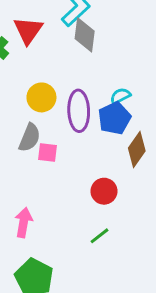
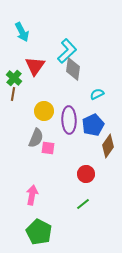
cyan semicircle: (120, 96) -> (97, 94), moved

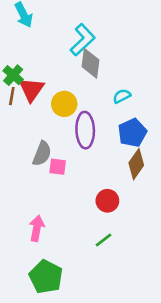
red triangle: (35, 66) -> (31, 89), moved
yellow circle: (44, 111) -> (64, 104), moved
blue pentagon: (93, 125) -> (132, 133), moved

